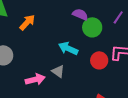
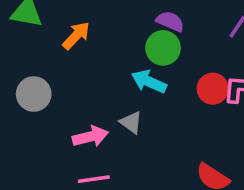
green circle: (92, 27) -> (163, 48), moved
red circle: (99, 60) -> (213, 89), moved

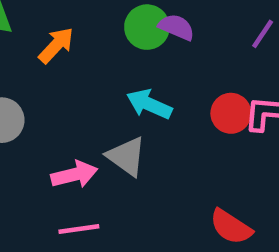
green circle: (163, 48) -> (147, 27), moved
gray triangle: (131, 122) -> (127, 156), size x1.4

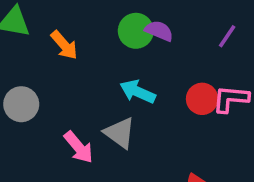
orange arrow: (56, 45) -> (64, 45), turned 96
pink arrow: (74, 175) -> (79, 147), turned 64

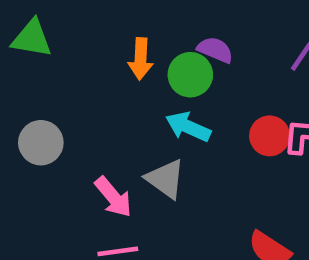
green circle: (136, 31) -> (190, 75), moved
orange arrow: (64, 45) -> (141, 59), moved, turned 44

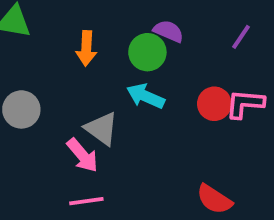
orange arrow: (141, 59) -> (86, 48), moved
gray triangle: (165, 179) -> (102, 129), moved

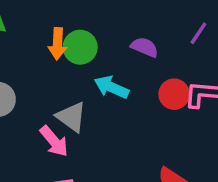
purple semicircle: (168, 31) -> (145, 47), moved
green circle: (147, 52) -> (80, 47), moved

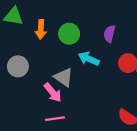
orange arrow: (58, 44) -> (41, 29), moved
purple semicircle: (145, 47) -> (109, 34), turned -98

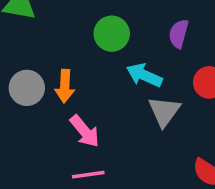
orange arrow: (41, 29) -> (65, 86), moved
gray triangle: (64, 77) -> (164, 111), moved, turned 30

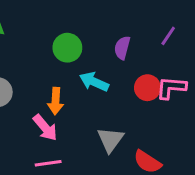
orange arrow: (65, 86) -> (56, 101), moved
gray triangle: (164, 111) -> (110, 140), moved

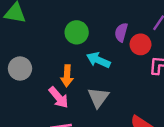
red circle: (147, 88) -> (140, 44), moved
gray triangle: (110, 140) -> (98, 97), moved

